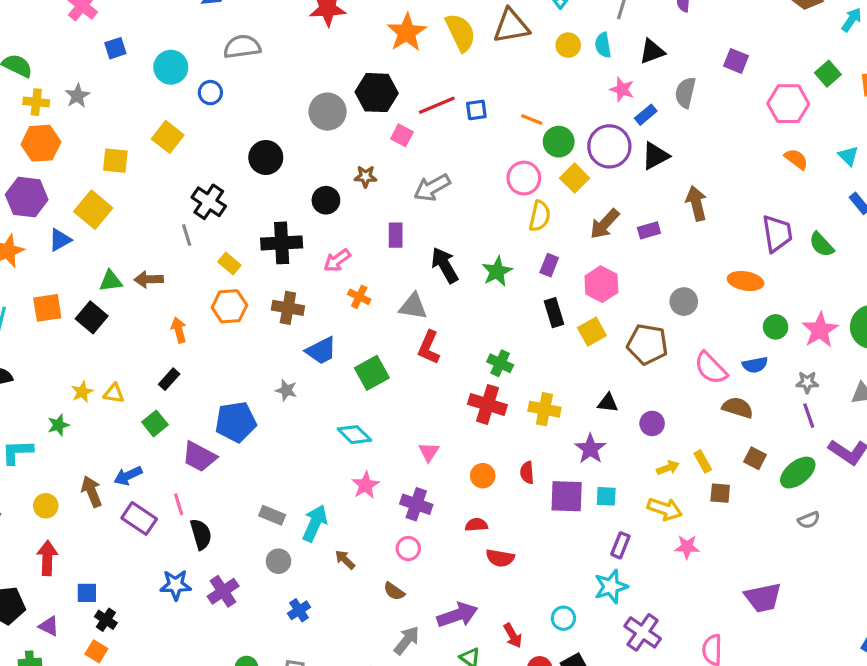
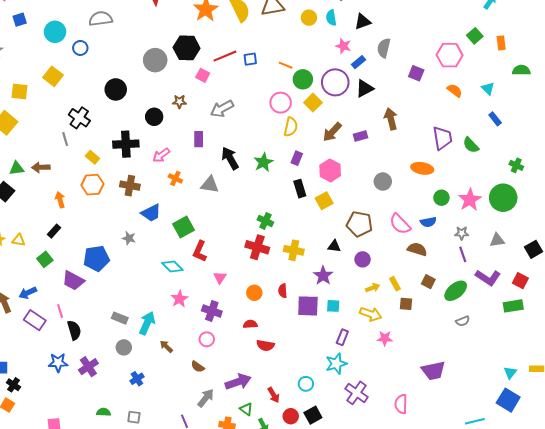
purple square: (736, 61) -> (416, 73), moved
brown pentagon: (647, 344) -> (360, 224), moved
red L-shape: (429, 347) -> (200, 251), moved

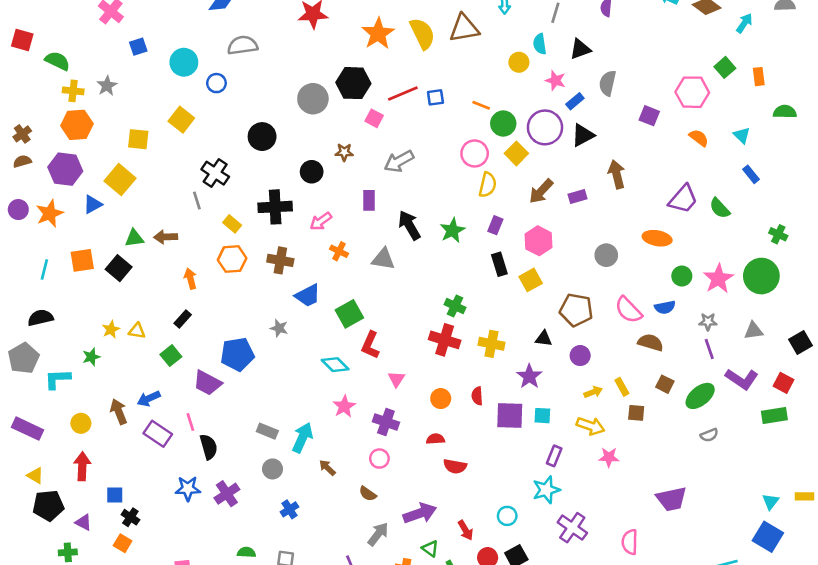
yellow circle: (309, 18) -> (519, 62), moved
purple trapezoid: (442, 138) -> (683, 199), turned 50

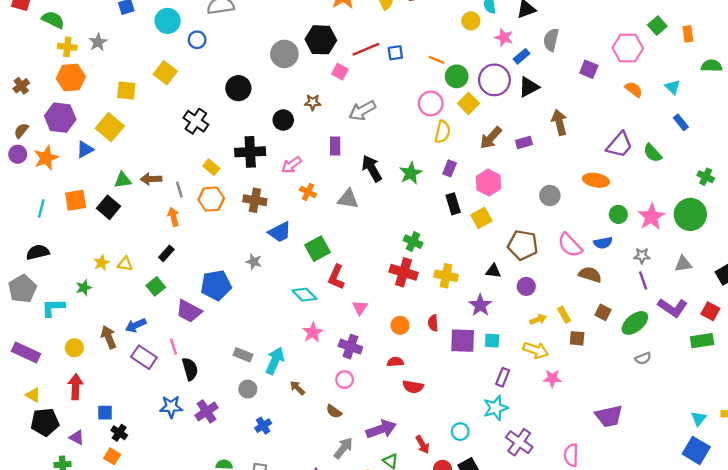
brown semicircle: (22, 161) -> (21, 131), moved, turned -35
gray line: (197, 200) -> (179, 190), moved

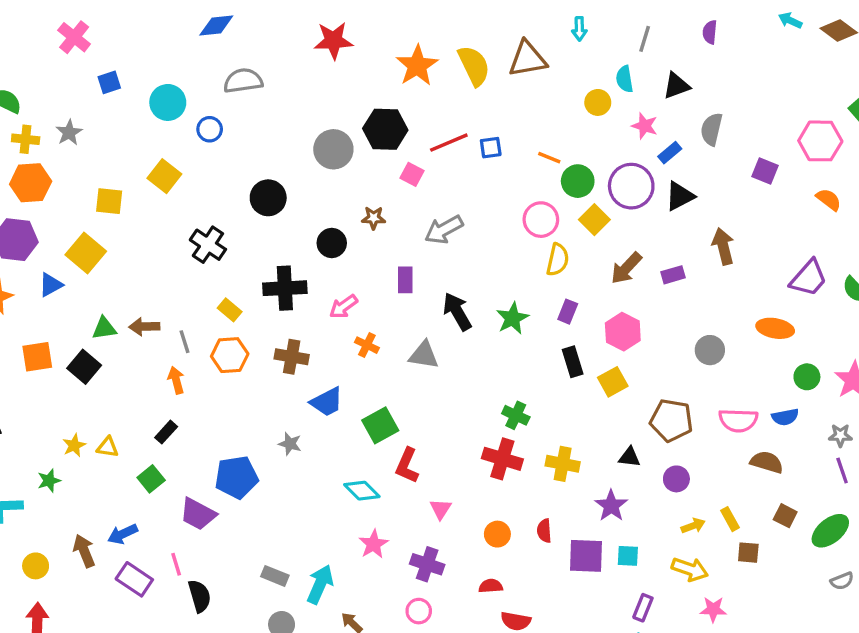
pink semicircle: (570, 245) -> (738, 420), turned -44

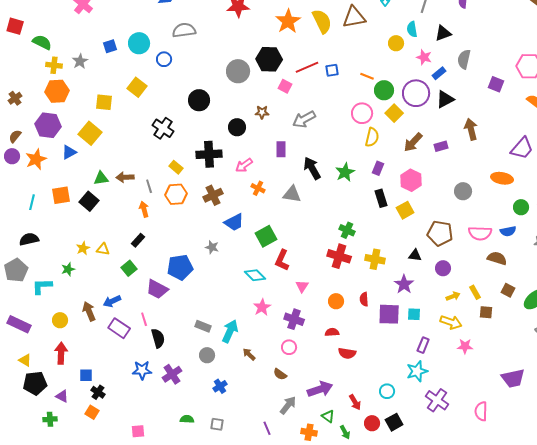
blue square: (109, 82) -> (110, 46), moved
brown cross: (292, 357) -> (213, 195), turned -36

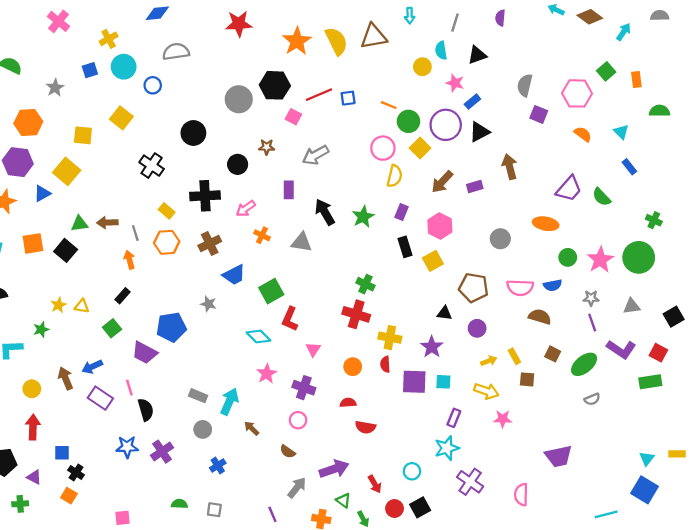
gray semicircle: (464, 59) -> (525, 85), moved
yellow cross: (54, 65) -> (109, 39), moved, turned -35
yellow cross: (375, 259) -> (390, 338), moved

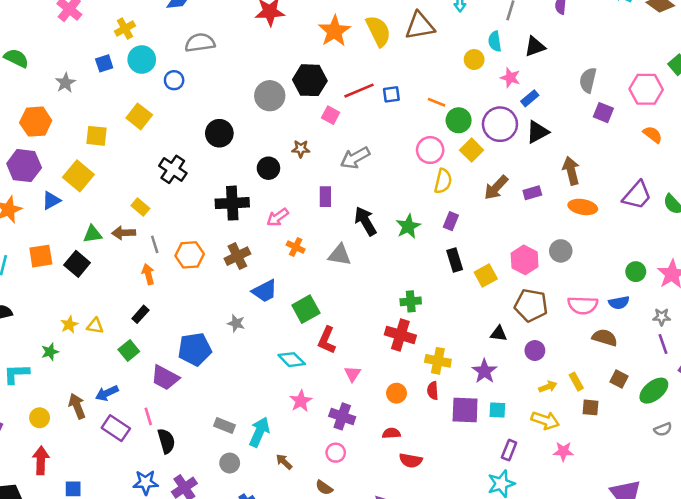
yellow rectangle: (167, 211) -> (140, 207), moved
orange ellipse: (546, 224) -> (583, 207), moved
pink hexagon: (440, 226) -> (525, 260), moved
green cross: (365, 284) -> (411, 301), turned -30

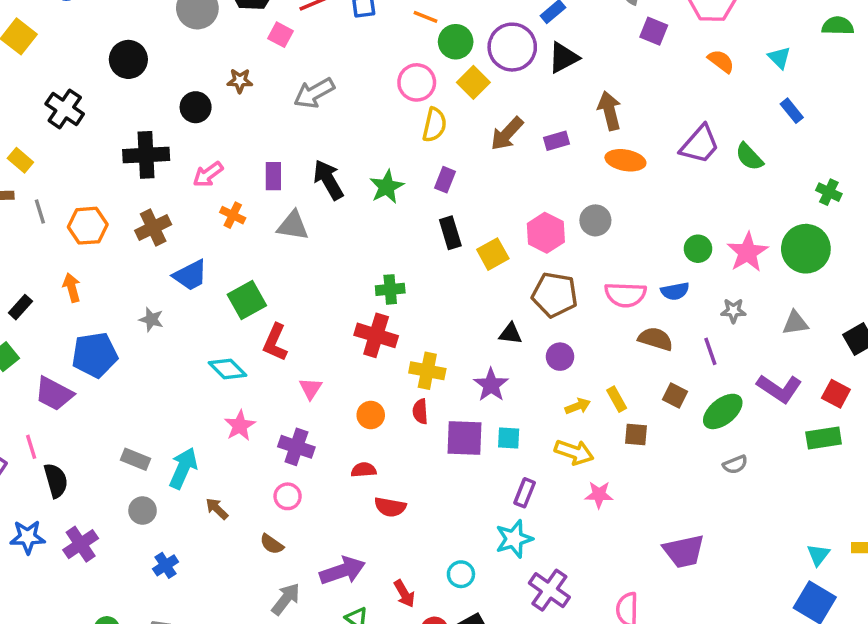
purple rectangle: (325, 197) -> (273, 176), moved
orange arrow: (148, 274) -> (72, 288), moved
purple line: (663, 344) -> (710, 351), moved

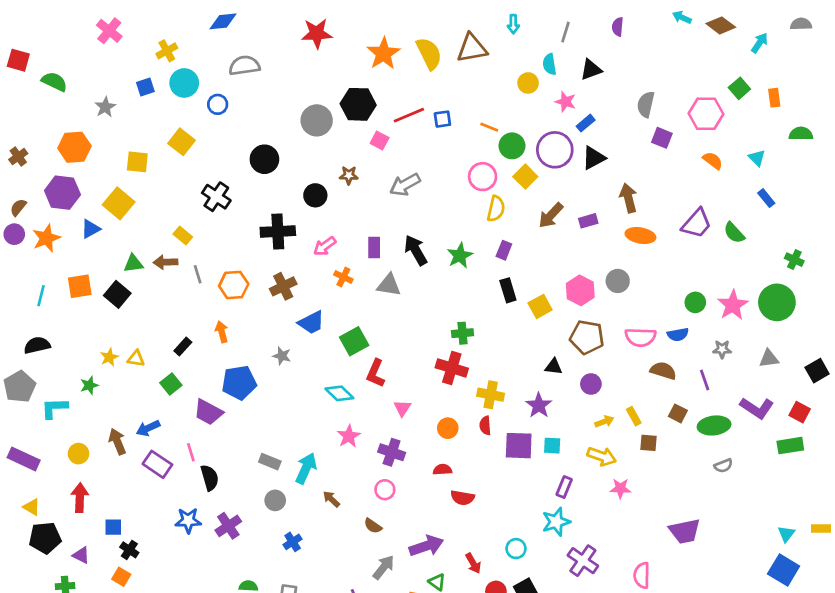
green ellipse: (723, 411) -> (714, 425), turned 32

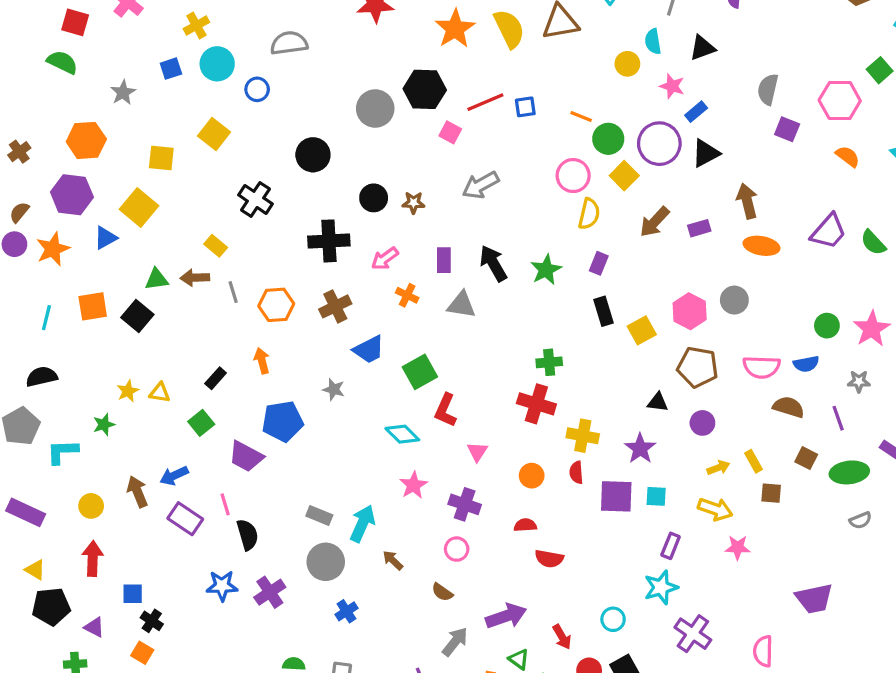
red square: (18, 60) -> (75, 22), moved
brown star: (349, 175) -> (414, 203), moved
gray circle: (275, 500) -> (326, 562), size x1.5

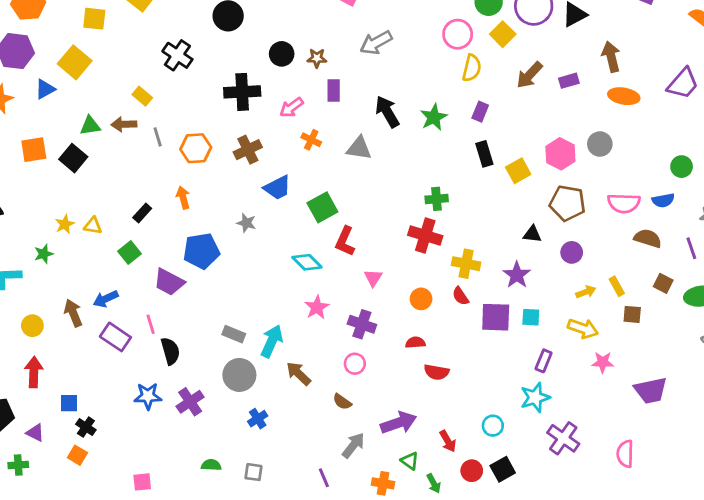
purple rectangle: (444, 260) -> (334, 91), moved
red semicircle: (576, 472) -> (460, 296), turned -30
brown arrow: (393, 560) -> (299, 374), size x1.4
purple trapezoid: (814, 599) -> (651, 390), moved

